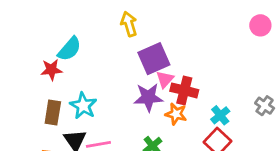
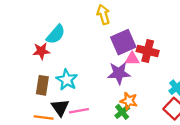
pink triangle: (165, 79) -> (132, 59), turned 48
red cross: (184, 90) -> (148, 51), moved
orange star: (176, 114) -> (129, 101), moved

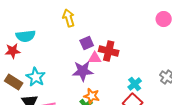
cyan semicircle: (56, 34) -> (26, 36), turned 42
purple square: (123, 42) -> (87, 43), size x0.6
brown rectangle: (42, 85) -> (14, 82), turned -66

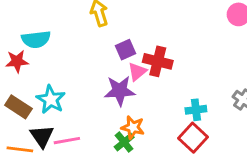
pink triangle: (95, 58) -> (137, 72), turned -40
cyan cross: (135, 84) -> (196, 110), turned 32

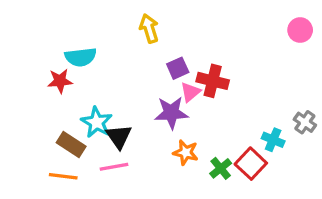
brown rectangle: (18, 107) -> (71, 145), moved
cyan cross: (196, 110) -> (273, 140), moved, turned 30
black triangle: (42, 136) -> (119, 137), moved
green cross: (124, 142) -> (221, 168), moved

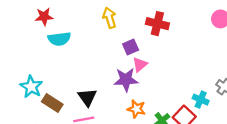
red star: (60, 81) -> (44, 17), moved
red cross: (213, 81) -> (157, 24), moved
cyan star: (97, 122) -> (31, 87), moved

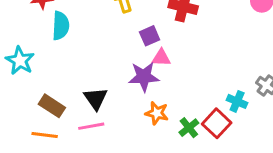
cyan semicircle: (59, 39) -> (61, 26), turned -80
pink triangle: (140, 65) -> (161, 58), turned 42
cyan star: (31, 87) -> (20, 61), moved

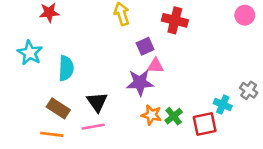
cyan semicircle: (61, 26) -> (66, 68), moved
cyan star: (20, 61) -> (30, 53), moved
red square: (217, 123) -> (205, 124), turned 35
green cross: (189, 128) -> (174, 116), moved

